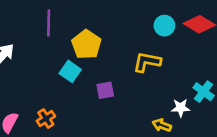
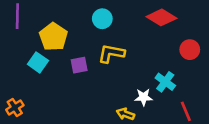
cyan circle: (164, 26) -> (102, 19), moved
purple square: (105, 90) -> (79, 65), moved

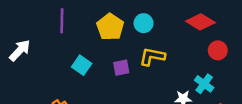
yellow pentagon: (53, 37) -> (110, 27), moved
red circle: (190, 50) -> (218, 50), moved

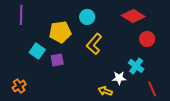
yellow pentagon: (110, 27) -> (60, 32), moved, turned 30
yellow L-shape: (152, 57) -> (94, 44), turned -60
purple square: (121, 68) -> (57, 60), moved

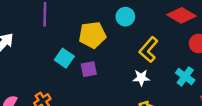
yellow L-shape: (94, 44) -> (149, 50), moved
white star: (119, 78) -> (141, 78), moved

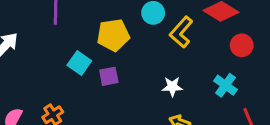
yellow L-shape: (149, 50) -> (181, 32), moved

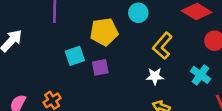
yellow L-shape: (181, 32) -> (162, 46), moved
cyan square: (79, 63) -> (75, 56), turned 36

